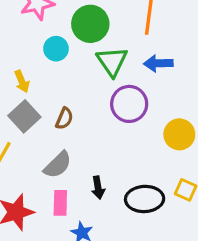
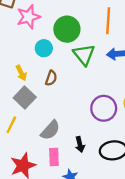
purple circle: (129, 104) -> (104, 108), moved
brown semicircle: (64, 118) -> (51, 78), moved

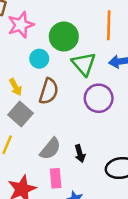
brown semicircle: (51, 78) -> (49, 91), size x1.5
purple circle: (104, 108) -> (99, 98), moved
black arrow: (80, 144) -> (80, 154), moved

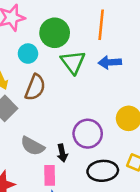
purple circle: (99, 98) -> (88, 134), moved
gray semicircle: (50, 149) -> (33, 146), turned 75
pink rectangle: (56, 178) -> (50, 175), moved

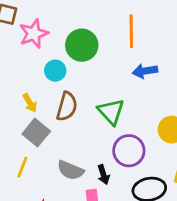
green triangle: (73, 62) -> (111, 112), moved

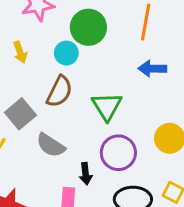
cyan circle: (55, 71) -> (66, 53), moved
yellow arrow: (30, 103) -> (20, 52), moved
gray semicircle: (70, 170) -> (51, 145), moved

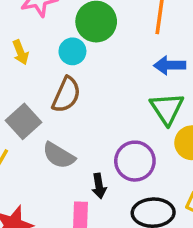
green triangle: (107, 106) -> (167, 109), moved

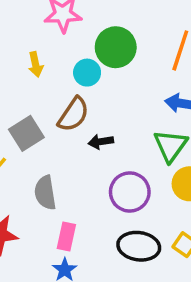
gray semicircle: (59, 155) -> (45, 193), moved, turned 40
black arrow: (99, 186) -> (101, 142), moved, turned 80

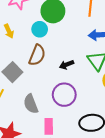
black arrow: (101, 142) -> (67, 65), moved
purple circle: (130, 192) -> (64, 95), moved

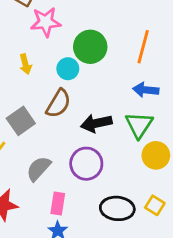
black arrow: (67, 65) -> (96, 123), size x1.5
gray semicircle: (31, 104) -> (39, 169), turned 54

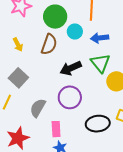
yellow arrow: (25, 64) -> (18, 45), moved
cyan circle: (68, 69) -> (75, 32), moved
brown semicircle: (58, 103) -> (49, 44), moved

